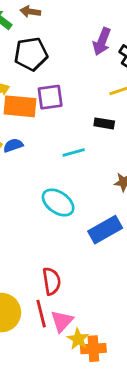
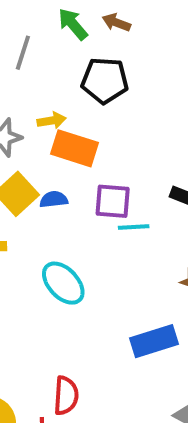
purple square: (50, 97) -> (113, 201), moved
cyan ellipse: (58, 202) -> (63, 283), moved

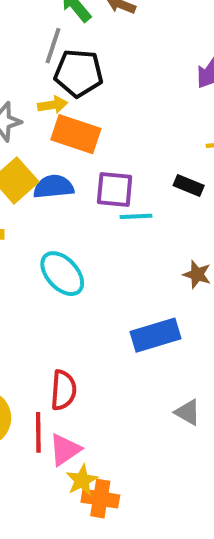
gray line: (23, 53) -> (53, 46), moved
black pentagon: (105, 80) -> (79, 73), moved
blue semicircle: (54, 199) -> (54, 187), size x1.4

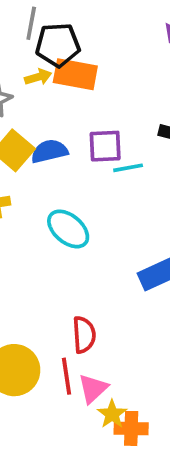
orange rectangle: (76, 134) -> (75, 74), moved

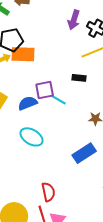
blue semicircle: (49, 151) -> (28, 103), moved
cyan line: (128, 168) -> (58, 100), turned 49

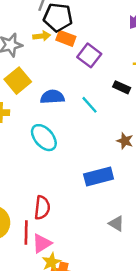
orange rectangle: (23, 54) -> (66, 38), size x0.7
purple square: (45, 90) -> (89, 55), moved, turned 30

